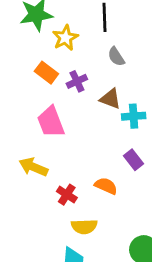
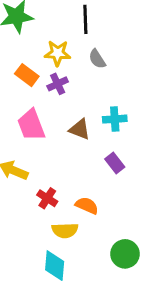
yellow star: (65, 38) -> (58, 53), moved, turned 30
brown triangle: (110, 99) -> (80, 129), moved
orange semicircle: (106, 186) -> (87, 206), moved

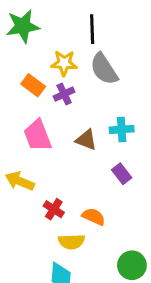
gray semicircle: (97, 59) -> (104, 69), size x1.6

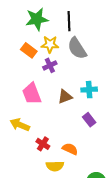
green star: (23, 26) -> (37, 19), moved
orange rectangle: (33, 85) -> (29, 50), moved
brown triangle: (86, 140) -> (65, 97), turned -42

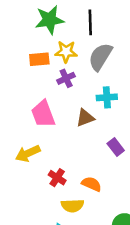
gray semicircle: (77, 48) -> (100, 57), turned 65
orange rectangle: (29, 50) -> (39, 59), turned -42
cyan cross: (89, 90) -> (107, 97), moved
yellow arrow: (20, 125) -> (28, 153), turned -48

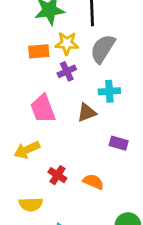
purple rectangle: (116, 147) -> (119, 143), turned -36
yellow semicircle: (72, 206) -> (31, 204), moved

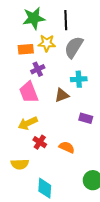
purple cross: (67, 71) -> (38, 69), moved
yellow arrow: (27, 150) -> (28, 123), moved

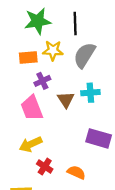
brown triangle: (62, 95) -> (66, 100), moved, turned -42
purple rectangle: (86, 118) -> (99, 138), size x1.5

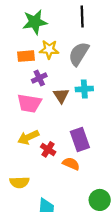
black line: (75, 24) -> (82, 16), moved
pink trapezoid: (32, 108) -> (29, 103), turned -60
purple rectangle: (99, 138) -> (80, 140), moved, turned 55
red cross: (45, 167) -> (48, 149), moved

